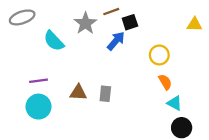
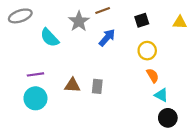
black square: (130, 22) -> (142, 20), moved

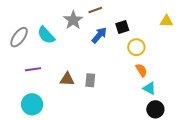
gray ellipse: (20, 16) -> (19, 37), moved, turned -35
black square: (142, 20) -> (122, 27), moved
cyan circle: (35, 98) -> (32, 104), moved

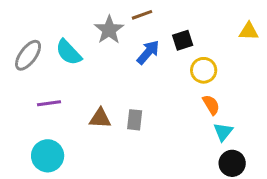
cyan triangle: (149, 88) -> (223, 132), turned 40

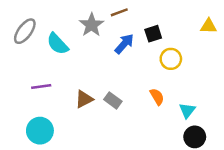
gray ellipse: (28, 55) -> (25, 31), moved
orange semicircle: (211, 105) -> (157, 97), moved
brown triangle: (100, 118) -> (84, 99), turned -30
gray rectangle: (135, 120) -> (113, 100), turned -60

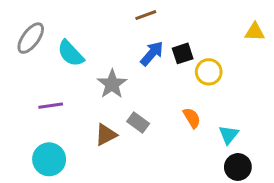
gray star: (92, 25) -> (112, 84), moved
black square: (153, 34) -> (183, 53), moved
brown triangle: (84, 99) -> (106, 135), moved

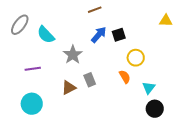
yellow circle: (209, 72) -> (136, 58), moved
gray rectangle: (138, 122) -> (90, 80), turned 32

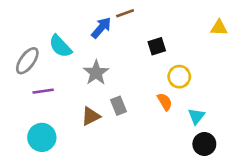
gray ellipse: (20, 25) -> (27, 61), moved
blue arrow: (99, 35) -> (101, 28), moved

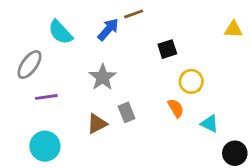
cyan semicircle: (60, 46) -> (60, 32), moved
cyan triangle: (196, 116) -> (210, 124), turned -42
black circle: (204, 144) -> (235, 153), moved

